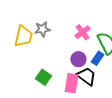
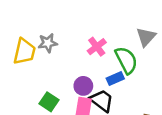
blue rectangle: (97, 58) -> (115, 79), turned 32
purple circle: (78, 59) -> (83, 86), moved

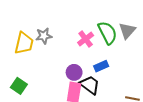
green semicircle: (126, 60) -> (107, 33), moved
green square: (49, 102) -> (19, 86), moved

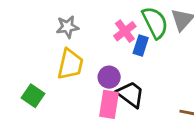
yellow trapezoid: (24, 43) -> (70, 64), moved
blue rectangle: (101, 66) -> (141, 46), moved, turned -48

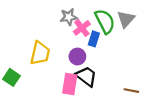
gray star: (67, 27) -> (69, 17), moved
purple circle: (109, 77) -> (77, 57), moved

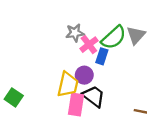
green semicircle: (105, 21) -> (114, 37), turned 75
yellow trapezoid: (40, 53) -> (68, 85), moved

